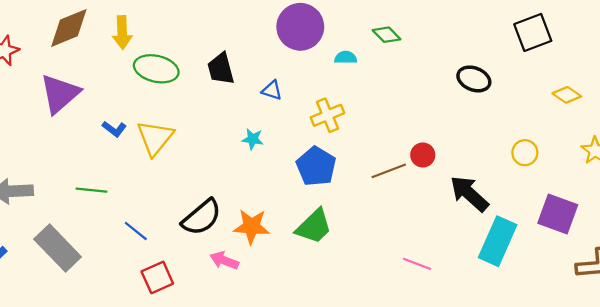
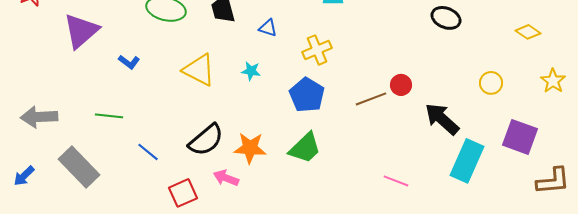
yellow triangle: (155, 138) -> (199, 70), moved, turned -42
red square: (157, 277) -> (183, 193), moved

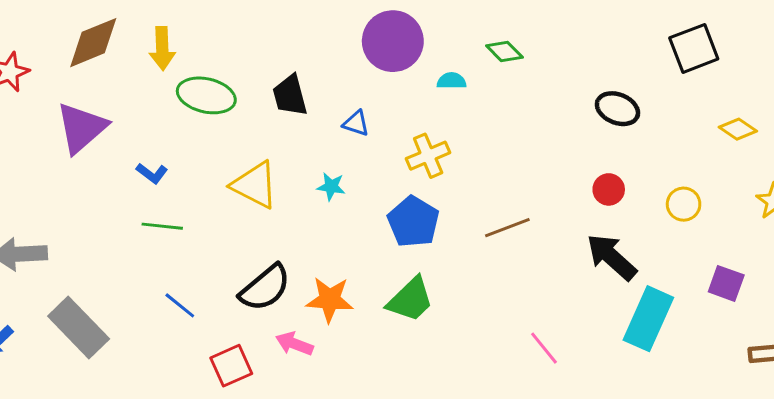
red circle: (401, 85) -> (609, 189), moved
green line: (109, 116) -> (162, 226), moved
purple square: (520, 137) -> (726, 283), size x0.7
pink line: (396, 181) -> (544, 348), turned 30

